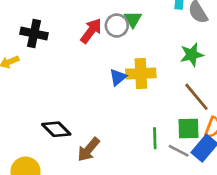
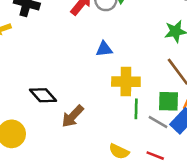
yellow cross: (141, 73) -> (126, 82), moved
blue triangle: (118, 77) -> (104, 49), turned 30

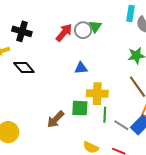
black diamond: (43, 95) -> (24, 67), moved
green square: (169, 101) -> (80, 108), moved

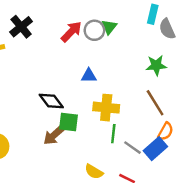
black cross: (22, 31) -> (21, 27), turned 30
black diamond: (24, 67) -> (51, 101), moved
green square: (80, 108) -> (69, 122), moved

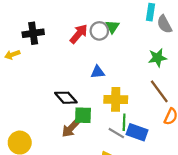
black cross: (21, 27) -> (33, 33), turned 36
gray line: (132, 148) -> (116, 133), moved
blue rectangle: (155, 149) -> (137, 132), moved, turned 66

